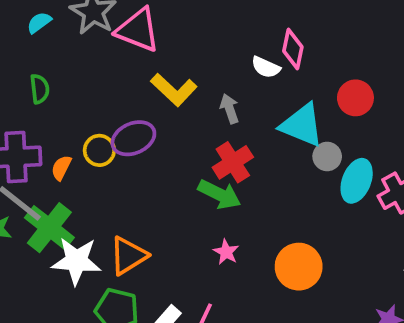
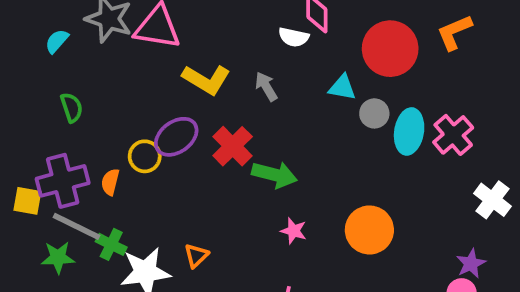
red circle: (355, 98) -> (390, 49), size x1.5
cyan triangle: (302, 125) -> (342, 87), size x0.6
red cross: (233, 162) -> (233, 146), moved
green cross: (49, 228) -> (111, 244), size x0.6
orange triangle: (128, 256) -> (196, 256), size x0.6

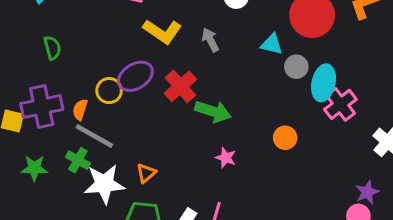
pink cross: (453, 135) -> (340, 104), moved
gray line: (76, 226) -> (94, 136), moved
orange circle: (369, 230) -> (285, 138), moved, size x0.6

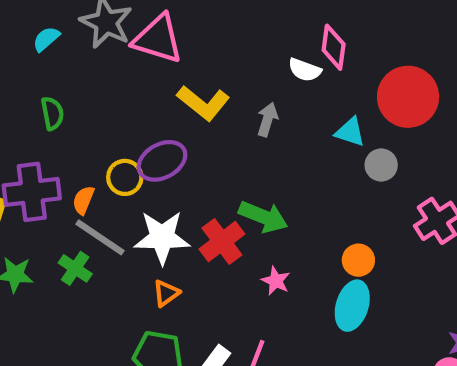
gray arrow: (210, 40) -> (267, 120), turned 40
cyan ellipse: (324, 83) -> (352, 306), moved
red cross: (180, 86) -> (222, 242), moved
white star: (104, 184) -> (162, 237), moved

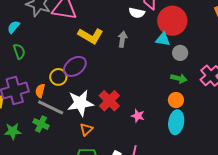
cyan semicircle: (46, 39) -> (14, 27), moved
red circle: (408, 97) -> (172, 21), moved
green arrow: (263, 217) -> (179, 78), moved, size x0.7

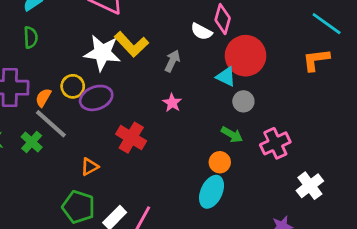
purple ellipse: (75, 66) -> (96, 98), moved
red cross: (109, 101) -> (131, 138), turned -30
white star: (80, 103) -> (102, 53), moved
pink star: (138, 116) -> (172, 103), moved

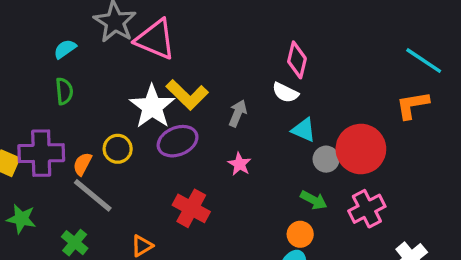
white semicircle: (201, 32) -> (285, 93), moved
white star: (102, 53) -> (152, 107), turned 30
red circle: (246, 56) -> (361, 149), moved
purple ellipse: (96, 98) -> (178, 141), moved
green cross: (32, 142) -> (75, 243), moved

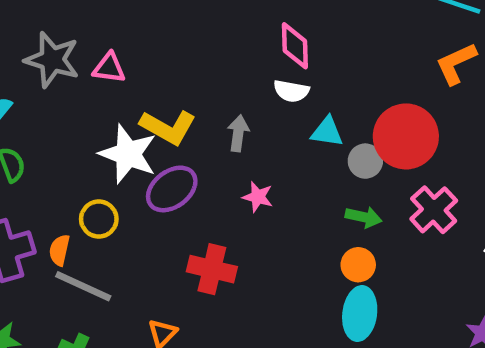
pink triangle: (155, 39) -> (109, 68), size x0.6

